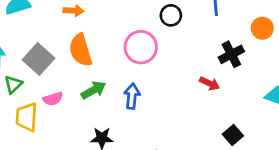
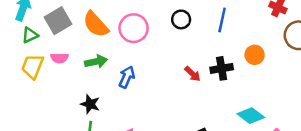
pink circle: (141, 47) -> (134, 28), moved
orange semicircle: (81, 50) -> (96, 24), turned -44
red arrow: (210, 83) -> (192, 74), moved

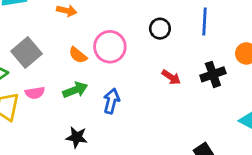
orange semicircle: (96, 24) -> (78, 55), moved, size x0.6
red arrow: (192, 74) -> (171, 77), moved

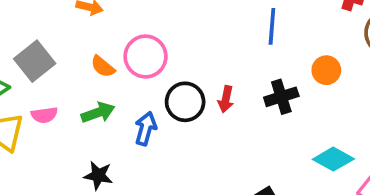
black circle: (160, 29) -> (185, 102), moved, size x1.4
red arrow: (171, 77) -> (226, 99), turned 66

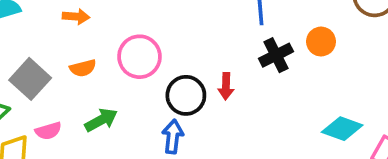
orange semicircle: (103, 67) -> (83, 68), moved, turned -45
black cross: (281, 97) -> (276, 55), moved
blue arrow: (146, 129) -> (173, 136), moved

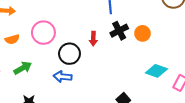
orange circle: (321, 42) -> (142, 33), moved
red arrow: (226, 86) -> (93, 39), moved
blue arrow: (173, 136) -> (63, 77), turned -90

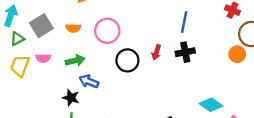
orange circle: (142, 33) -> (237, 54), moved
blue arrow: (63, 77) -> (89, 81), moved

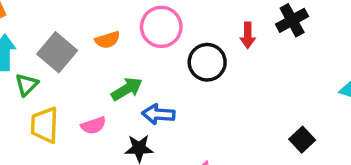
pink semicircle: (43, 58) -> (93, 125), moved

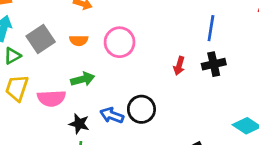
black circle: (207, 62) -> (141, 109), moved
blue arrow: (158, 114) -> (112, 115), moved
pink semicircle: (93, 125) -> (51, 98), size x1.5

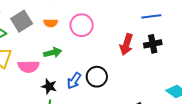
blue line: (211, 28) -> (151, 16), turned 72
red arrow: (179, 66) -> (126, 44), size x1.5
blue arrow: (112, 115) -> (74, 81), turned -78

